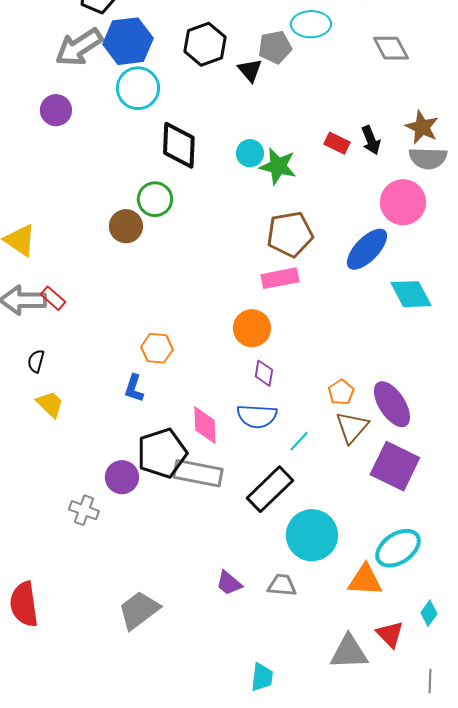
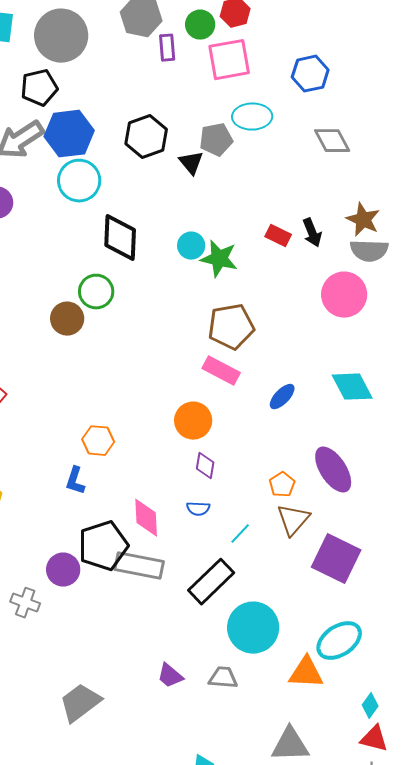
blue ellipse: (367, 249) -> (282, 397), moved, size x0.6
pink rectangle: (280, 278) -> (221, 371), turned 39
purple ellipse: (392, 404) -> (333, 470), moved
blue semicircle: (257, 416) -> (198, 509), size x0.6
red triangle: (390, 634) -> (374, 739), moved, turned -32

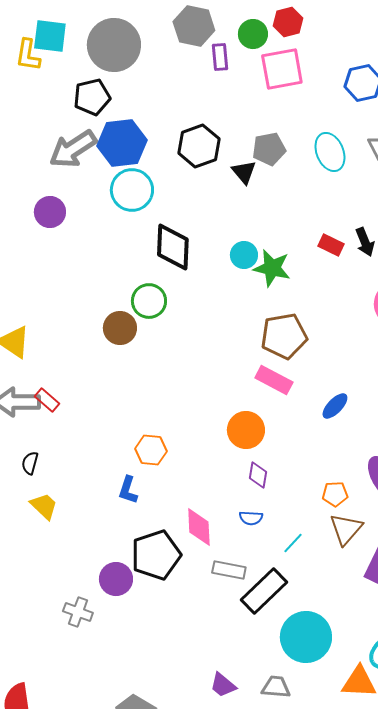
cyan ellipse: (252, 117) -> (330, 152), moved, turned 69
orange pentagon: (282, 485) -> (335, 494), turned 30
gray rectangle: (139, 566) -> (229, 570), moved, size x0.7

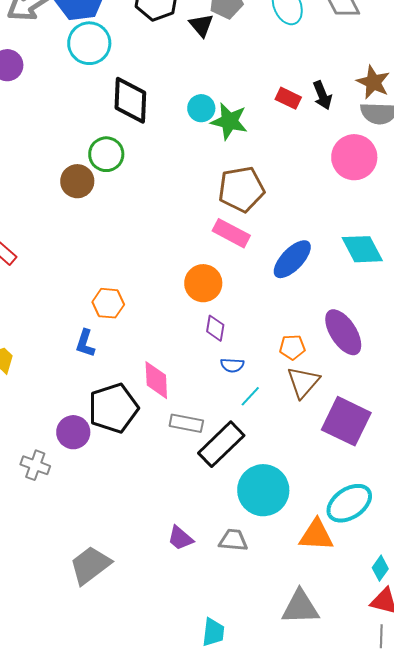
blue ellipse: (335, 406) -> (292, 259), size x1.5
blue semicircle: (251, 518) -> (232, 365), moved

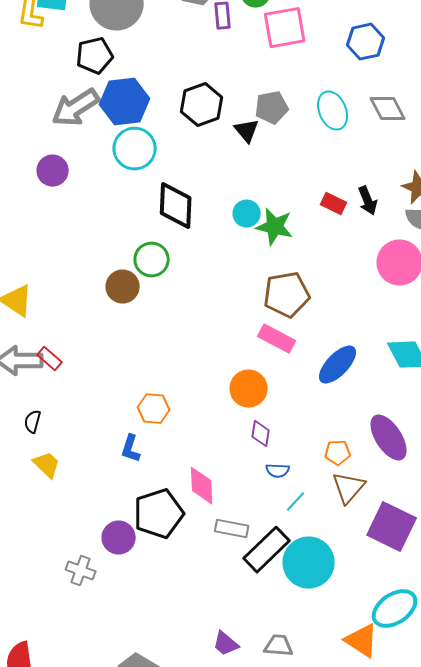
cyan circle: (263, 490) -> (309, 563), moved
orange triangle: (316, 535) -> (362, 641), turned 30

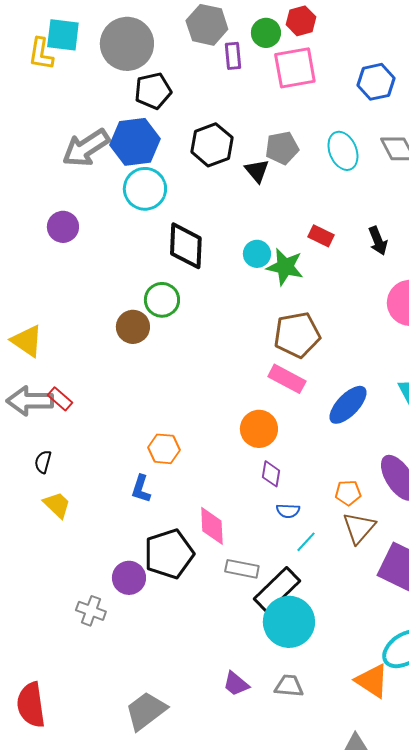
black pentagon: (95, 56) -> (153, 91), moved
purple circle: (53, 171) -> (63, 227), moved
red rectangle: (334, 204) -> (321, 236), moved
cyan circle: (309, 563) -> (289, 622), moved

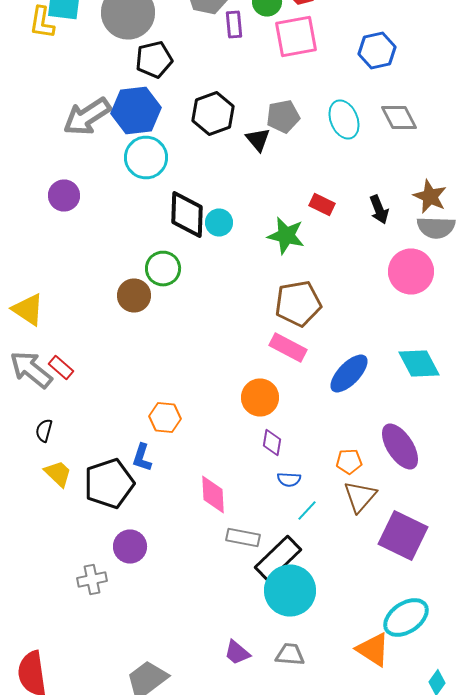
cyan circle: (257, 254) -> (219, 222), moved
gray arrow: (30, 401) -> (31, 370), turned 39
black pentagon: (169, 554) -> (109, 484), moved
gray cross: (91, 611) -> (92, 580), turned -32

